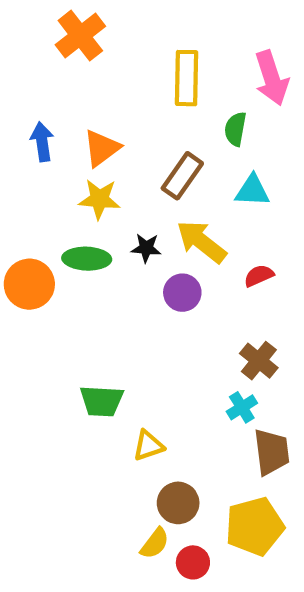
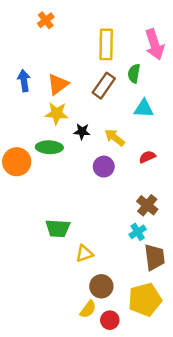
orange cross: (80, 36) -> (46, 20), size x0.6
brown rectangle: (182, 176) -> (104, 86), moved
yellow arrow: (201, 242) -> (115, 138), size x0.7
black star: (146, 248) -> (82, 132), moved

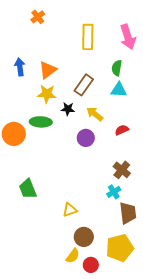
green semicircle: (134, 73) -> (117, 68), moved
brown rectangle: (104, 86) -> (84, 85), moved
green trapezoid: (58, 228) -> (28, 189), moved, turned 65

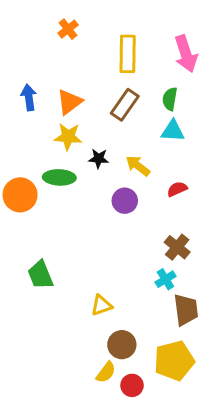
orange cross: (38, 17) -> (68, 29), moved
brown rectangle: (84, 85) -> (125, 105), moved

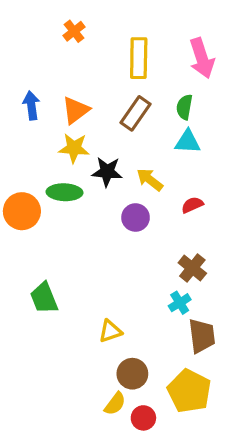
black star: (99, 159) -> (107, 172), size x1.4
yellow pentagon: (174, 361) -> (189, 391), turned -30

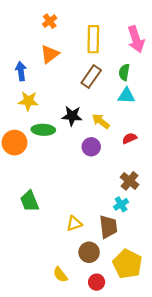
orange triangle: (76, 110) -> (50, 54), moved
yellow star: (74, 148) -> (28, 101), moved
brown trapezoid: (202, 336) -> (108, 227), moved
yellow semicircle: (115, 404) -> (60, 275), moved, turned 105

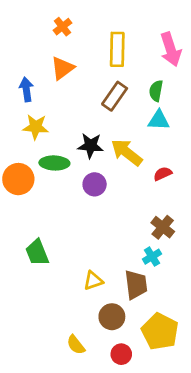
yellow arrow: (101, 121) -> (127, 152), size x1.4
purple circle: (91, 147) -> (95, 184), moved

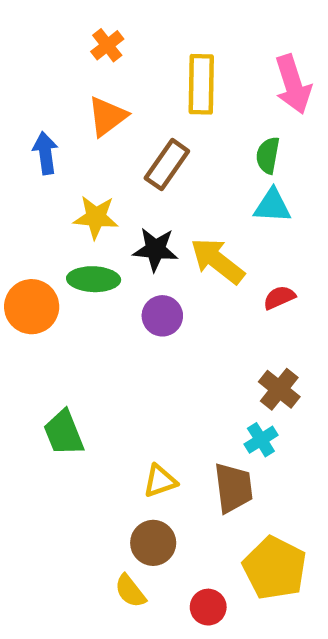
brown rectangle: (115, 96) -> (167, 165), moved
yellow star: (36, 127) -> (96, 217), moved
brown circle: (112, 317) -> (153, 543), moved

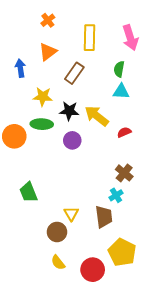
yellow triangle: (160, 481) -> (71, 214), turned -42
brown circle: (153, 543) -> (57, 232), moved
red circle: (208, 607) -> (93, 270), size x1.5

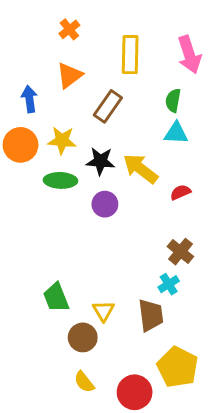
orange circle: (14, 136) -> (20, 145), moved
green trapezoid: (28, 192) -> (56, 297), moved

